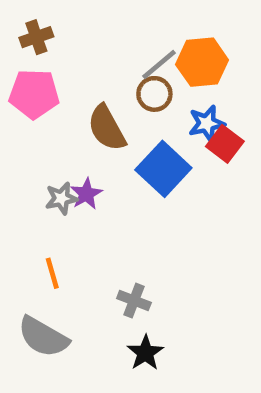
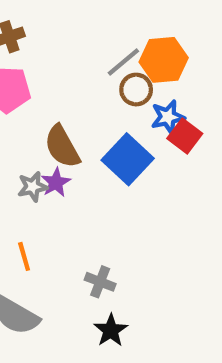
brown circle: (154, 94) -> (136, 90), moved
brown semicircle: (107, 128) -> (62, 147), moved

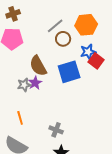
gray line: (123, 62) -> (55, 26), moved
brown circle: (136, 90) -> (63, 39), moved
blue square: (128, 159) -> (69, 72), turned 30

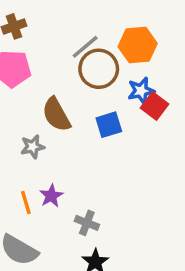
brown circle: (63, 39) -> (99, 69), size x1.5
blue square: (69, 72) -> (109, 125), size x0.7
purple star: (35, 83) -> (51, 196), moved

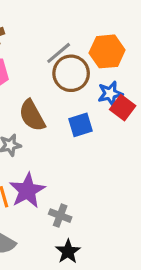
purple star: (51, 196) -> (27, 191), size x1.6

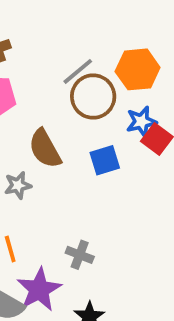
purple star: (27, 191) -> (39, 290), moved
gray cross: (60, 216) -> (80, 255), moved

